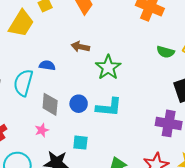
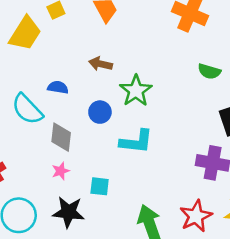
cyan semicircle: (23, 83) -> (27, 109), turned -60
blue circle: (79, 104) -> (100, 112), moved
pink star: (42, 130) -> (61, 171), moved

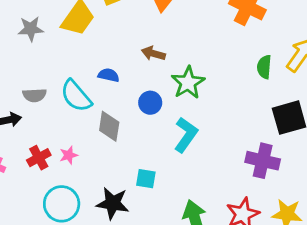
green semicircle: (209, 71) -> (264, 67), turned 75
cyan L-shape: (136, 142) -> (186, 135), turned -64
pink star: (61, 171) -> (69, 155), moved

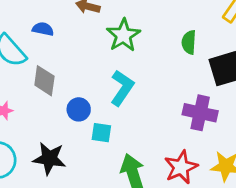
green semicircle: (264, 67) -> (189, 42), moved
blue circle: (150, 103) -> (79, 109), moved
cyan square: (146, 179) -> (101, 133), moved

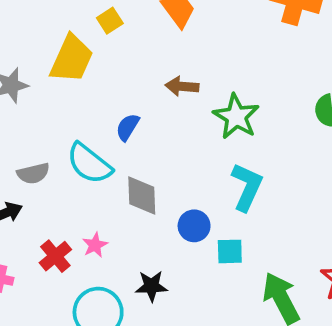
blue semicircle: (43, 29) -> (128, 127), turned -60
black star: (49, 158) -> (151, 286), moved, size x0.7

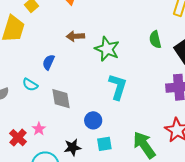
cyan semicircle: (89, 163) -> (30, 85), size x0.6
blue circle: (194, 226) -> (93, 120), moved
cyan square: (230, 251) -> (104, 144), moved

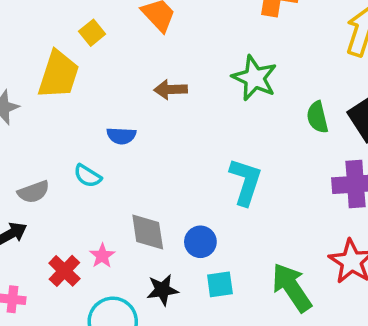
green semicircle: (155, 40) -> (317, 117), moved
green star: (107, 49) -> (254, 78), moved
blue semicircle: (49, 62) -> (121, 136), turned -112
gray diamond: (61, 99) -> (148, 232), moved

